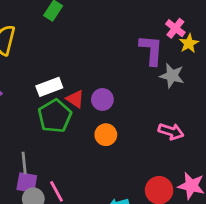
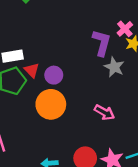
orange circle: (106, 135) -> (51, 104), size x1.6

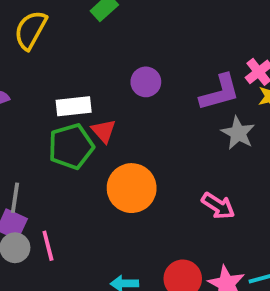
purple L-shape: (102, 43) -> (220, 92), turned 56
purple circle: (54, 75) -> (146, 82), moved

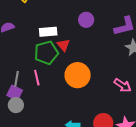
pink line: (48, 246) -> (37, 78), moved

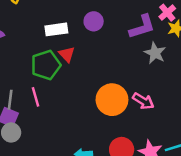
white rectangle: (48, 32) -> (56, 29), moved
orange circle: (78, 75) -> (112, 100), moved

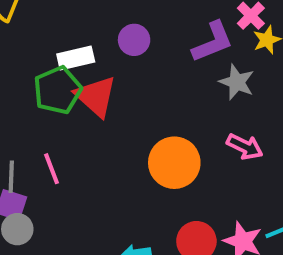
red triangle: (67, 54) -> (96, 96), size x1.6
green pentagon: (46, 65) -> (58, 90), moved
pink arrow: (143, 101) -> (245, 147), moved

